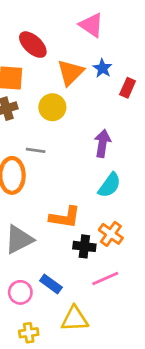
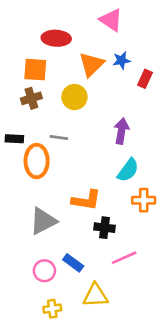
red ellipse: (33, 45) -> (56, 38), turned -40
blue star: (102, 68) -> (121, 60), turned 30
orange cross: (111, 234) -> (144, 200), moved, turned -35

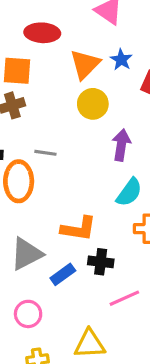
blue star: (121, 60) -> (121, 60), turned -30
yellow circle: (74, 97) -> (93, 104), moved
blue rectangle: (73, 263) -> (63, 274), moved, turned -72

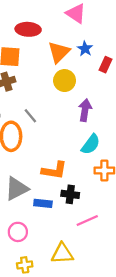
gray line: (45, 153) -> (30, 116), turned 42
blue rectangle: (63, 274) -> (43, 203), turned 42

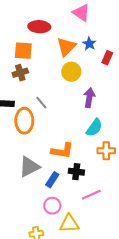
blue rectangle: (43, 203) -> (52, 180), turned -63
pink circle: (18, 232) -> (52, 206), moved

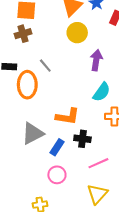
yellow triangle: (69, 224) -> (97, 194), moved, turned -45

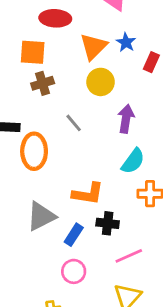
brown cross: (23, 34) -> (43, 83), moved
gray line: (45, 66) -> (74, 123), moved

